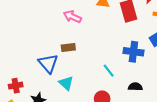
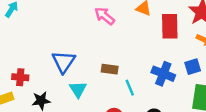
brown rectangle: (68, 47) -> (110, 69), moved

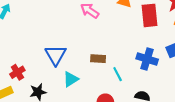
red cross: (20, 77) -> (17, 72), turned -32
cyan triangle: (78, 89) -> (71, 79), turned 35

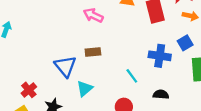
brown rectangle: (98, 59) -> (93, 52), moved

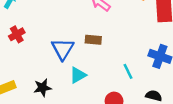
red cross: (29, 90) -> (17, 34), moved

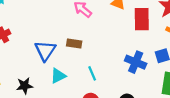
cyan line: (128, 71) -> (92, 73), moved

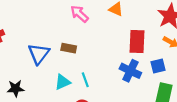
red rectangle: (142, 19) -> (137, 42), moved
cyan triangle: (58, 76) -> (63, 82), moved

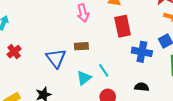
pink arrow: (79, 14) -> (83, 13), turned -132
red rectangle: (137, 42) -> (123, 26), moved

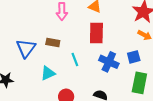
cyan line: (104, 70) -> (75, 59), moved

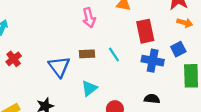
red rectangle: (96, 33) -> (145, 31), moved
cyan line: (75, 59) -> (114, 54), moved

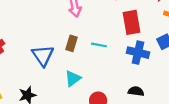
brown rectangle: (87, 54) -> (72, 43), turned -72
cyan line: (114, 54) -> (99, 45), turned -48

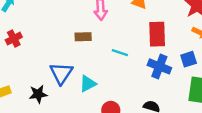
brown rectangle: (72, 43) -> (83, 37), moved, turned 63
blue triangle: (43, 56) -> (61, 73), moved

